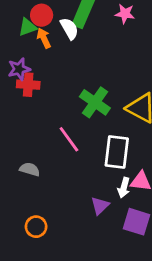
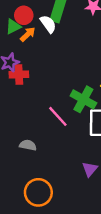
orange arrow: (44, 38) -> (28, 34), turned 77
green cross: (95, 102) -> (83, 99), moved
orange circle: (36, 227) -> (38, 192), size x1.5

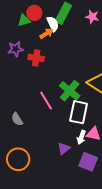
orange arrow: (28, 34) -> (46, 33), moved
red cross: (19, 75) -> (36, 58), moved
gray semicircle: (28, 145) -> (17, 119), turned -144

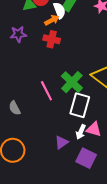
red cross: (36, 58) -> (52, 39), moved

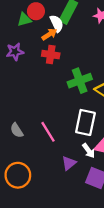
green cross: (72, 82) -> (80, 81), moved, turned 30
pink line: (46, 91) -> (48, 132), moved
white arrow: (81, 132) -> (89, 151), turned -56

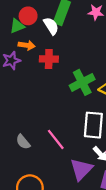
orange arrow: (49, 34) -> (27, 45), moved, turned 48
purple triangle: (69, 163) -> (81, 169), size x1.5

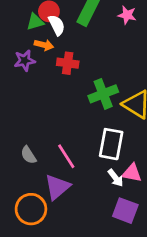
white semicircle: (51, 26) -> (57, 25), moved
purple triangle: (81, 169) -> (57, 187), moved

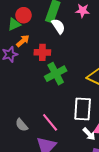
white semicircle: (57, 25) -> (58, 26), moved
orange arrow: (44, 45) -> (23, 41), turned -48
green cross: (103, 94) -> (56, 74), moved

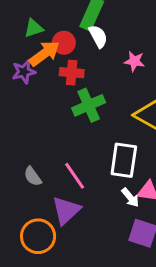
pink star: (82, 11) -> (134, 61), moved
red circle: (24, 15) -> (64, 43), moved
orange arrow: (23, 41) -> (44, 53), size x1.5

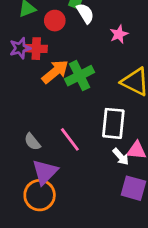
orange arrow: (44, 53) -> (55, 72), moved
pink star: (134, 61) -> (119, 34), turned -30
red cross: (72, 73) -> (36, 49), moved
purple triangle: (66, 210) -> (45, 172), moved

